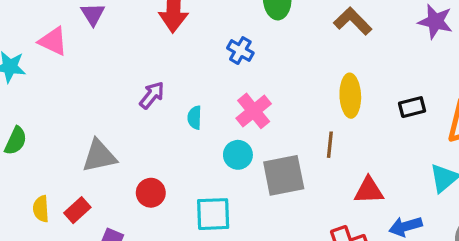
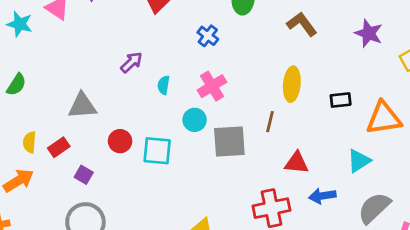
cyan square: (213, 214) -> (157, 151), moved

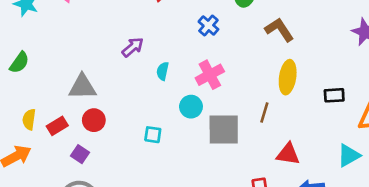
brown L-shape: (302, 24) -> (279, 30), moved
red circle: (120, 141) -> (94, 120), moved
cyan square: (157, 151) -> (153, 135), size x0.6

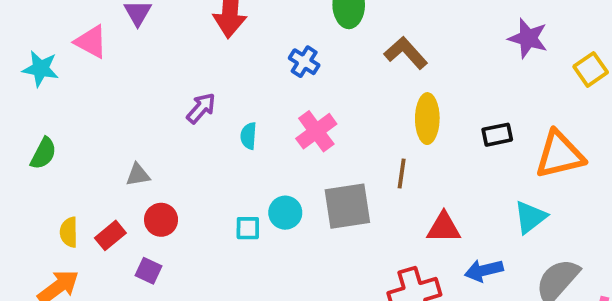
gray triangle: (82, 87) -> (138, 175), size x0.6
cyan circle: (191, 107) -> (285, 213), moved

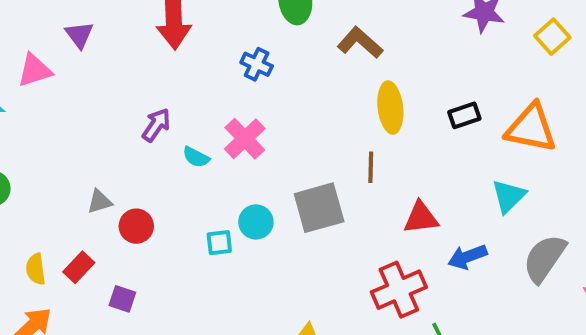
pink triangle: (91, 42) -> (35, 70), turned -39
pink cross: (316, 131) -> (245, 139), moved
cyan semicircle: (249, 136) -> (196, 157), moved, turned -60
orange triangle: (560, 155) -> (531, 128), turned 32
red circle: (161, 220) -> (136, 226), moved

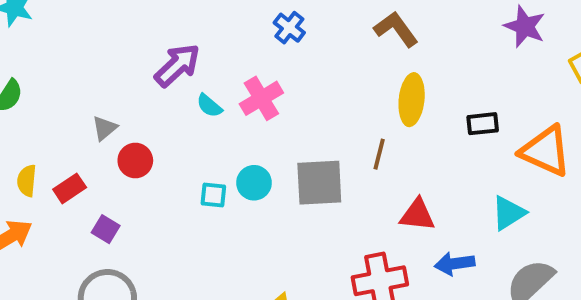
purple arrow: (156, 125) -> (177, 65), size x1.4
gray triangle: (100, 201) -> (105, 128), turned -36

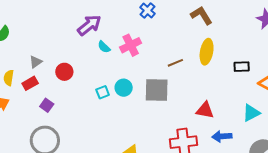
gray triangle: (105, 128) -> (36, 62), moved
brown line: (379, 154) -> (175, 63), moved, turned 49
cyan square: (213, 195) -> (103, 92), turned -32

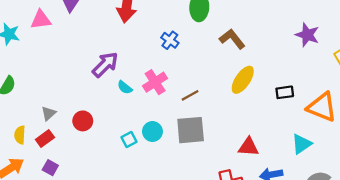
yellow ellipse: (207, 52) -> (243, 80), turned 30
brown line: (175, 63) -> (190, 95), moved
purple square: (47, 105) -> (50, 168), moved

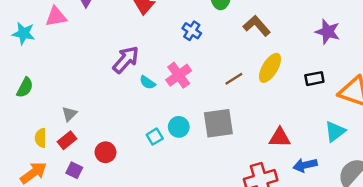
purple star: (307, 35) -> (328, 32), moved
brown line: (190, 95) -> (234, 79), moved
red circle: (83, 121) -> (105, 152), moved

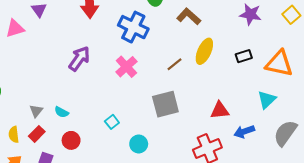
blue cross: (192, 31) -> (133, 27), size x1.8
cyan semicircle: (147, 82) -> (61, 112), moved
cyan circle: (179, 127) -> (139, 144), moved

